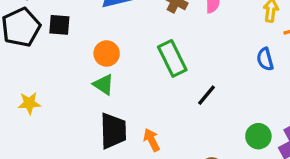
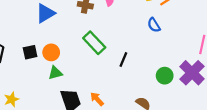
black square: (59, 25) -> (30, 52), moved
green triangle: (104, 85) -> (55, 73), turned -32

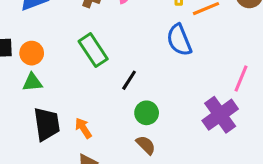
blue semicircle: (154, 25) -> (179, 40), size x1.5
green circle: (165, 76) -> (147, 113), moved

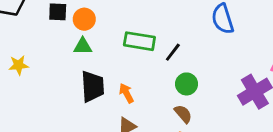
green rectangle: (93, 50) -> (139, 41), moved, turned -52

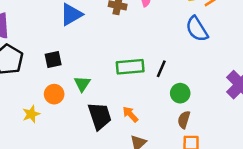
orange circle: (84, 19) -> (54, 94), moved
green triangle: (83, 46) -> (82, 84), turned -42
brown semicircle: (183, 114) -> (184, 120), turned -108

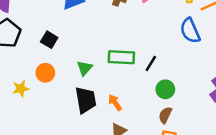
black square: (53, 60) -> (49, 40), turned 35
green triangle: (82, 84) -> (85, 68), moved

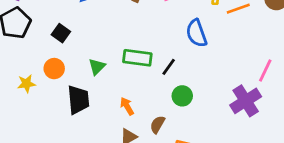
blue semicircle: (190, 31) -> (196, 33), moved
black trapezoid: (86, 100) -> (78, 100), moved
brown semicircle: (165, 115) -> (157, 124), moved

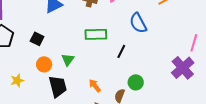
green rectangle: (137, 58) -> (96, 34), moved
orange circle: (54, 69) -> (44, 64), moved
green circle: (182, 96) -> (136, 82), moved

